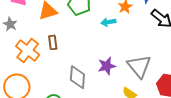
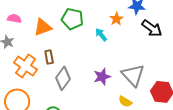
cyan arrow: (108, 22) -> (101, 35), turned 64
gray diamond: (77, 77) -> (63, 78), moved, turned 35

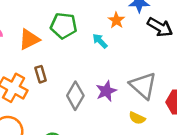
gray diamond: (63, 78) -> (75, 96), moved

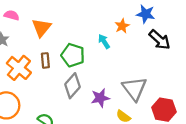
green pentagon: (64, 26) -> (73, 55), moved
orange triangle: (29, 39) -> (41, 28), turned -36
purple star: (106, 91) -> (100, 98), moved

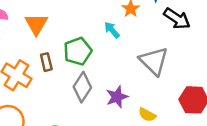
green pentagon: (73, 55) -> (78, 51), turned -30
gray triangle: (134, 89) -> (154, 61), moved

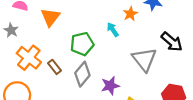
black arrow: (177, 19) -> (172, 42), moved
brown rectangle: (46, 62) -> (55, 67), moved, turned -32

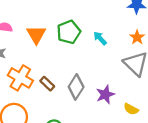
orange star: (130, 14) -> (137, 37), moved
green pentagon: (82, 44) -> (69, 32), moved

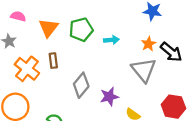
cyan arrow: (100, 38) -> (111, 40), turned 120
brown rectangle: (47, 84) -> (53, 61), moved, turned 32

